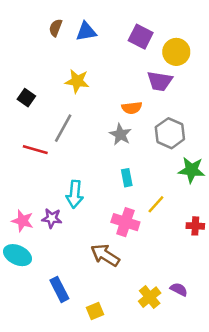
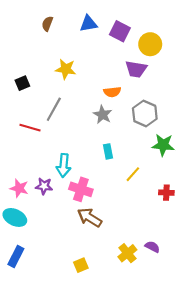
blue triangle: (86, 32) -> (88, 24), moved
black square: (26, 98) -> (22, 83), turned 32
pink cross: (125, 222) -> (81, 189), moved
blue rectangle: (59, 289) -> (16, 256), moved, turned 54

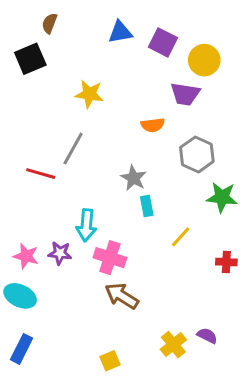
brown semicircle: (47, 24) -> (50, 23), moved
black square: (22, 83) -> (30, 59), moved, size x1.5
gray star: (103, 115) -> (134, 178), moved

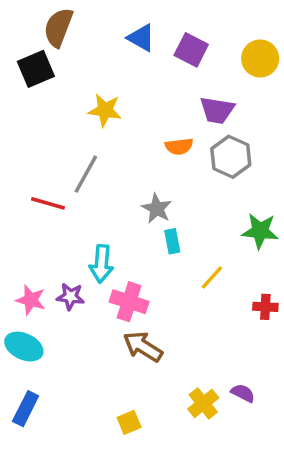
brown semicircle: (50, 23) -> (58, 27), size x1.6
blue triangle: (120, 32) -> (141, 38), turned 40
yellow circle: (204, 60) -> (260, 58), moved
gray hexagon: (197, 154) -> (231, 157), moved

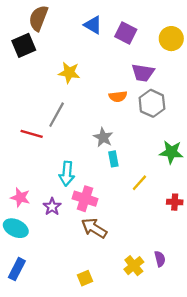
purple star: (70, 297) -> (52, 207), moved, turned 30
purple semicircle: (243, 393) -> (160, 259), turned 49

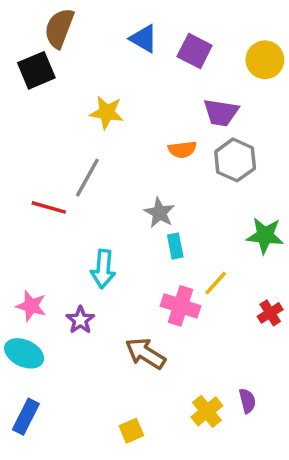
pink cross: (85, 199) -> (181, 306), moved
red cross: (175, 202) -> (270, 313), turned -35

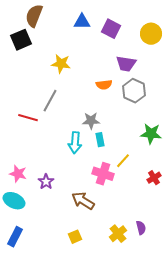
blue triangle: (144, 39) -> (82, 22), turned -30
gray star: (159, 213) -> (91, 121), turned -30
cyan arrow: (103, 269) -> (75, 143), moved
yellow square: (131, 431) -> (75, 237), moved

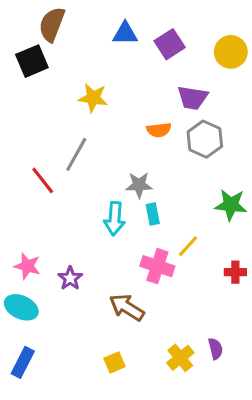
purple square: (111, 29) -> (170, 44), turned 30
red line: (28, 118) -> (43, 180), turned 36
red cross: (154, 178) -> (235, 272), turned 32

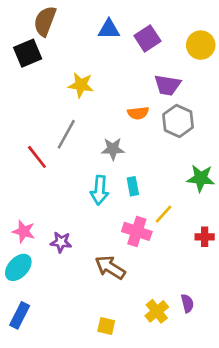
gray star: (139, 185) -> (113, 149), moved
purple star: (70, 278) -> (61, 242), turned -30
cyan ellipse: (21, 307) -> (18, 267), turned -72
yellow square: (115, 362) -> (106, 326), moved, turned 36

